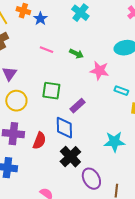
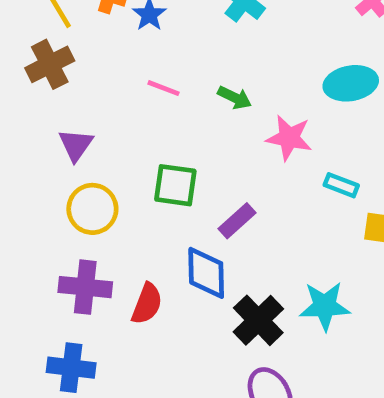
black cross: (70, 157) -> (258, 320), moved

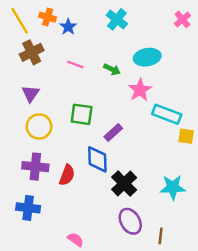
brown cross: (50, 64) -> (32, 52), moved
cyan ellipse: (351, 83) -> (147, 57), moved
pink star: (289, 138) -> (140, 90), turned 30
cyan rectangle: (341, 185) -> (167, 114), size x1.6
cyan star: (325, 306) -> (173, 187), moved

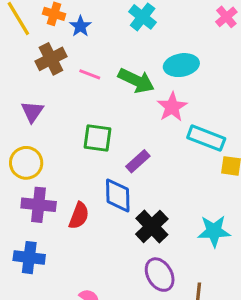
brown cross: (32, 52) -> (51, 59), moved
green arrow: (112, 69) -> (136, 81), size x1.6
yellow circle: (39, 126) -> (26, 163), moved

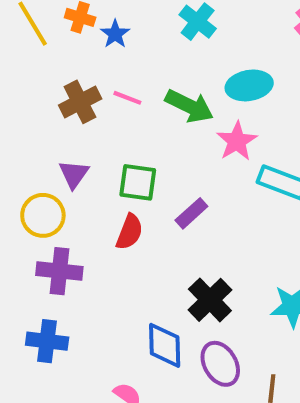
brown cross: (51, 59) -> (80, 102), moved
purple triangle: (32, 112) -> (74, 174), moved
blue diamond: (118, 195) -> (165, 345), moved
red semicircle: (79, 216) -> (130, 232), moved

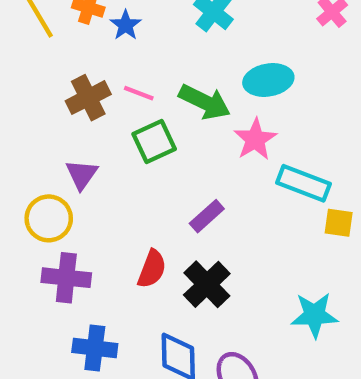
green square: (138, 182) -> (154, 142), moved, turned -33
red semicircle: (130, 232) -> (152, 269), moved
black cross: (210, 300) -> (207, 284), moved
blue cross: (47, 341) -> (95, 348), moved

